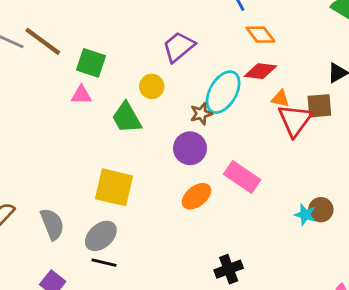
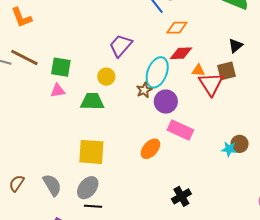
orange diamond: (260, 35) -> (177, 28), turned -45
green trapezoid: (127, 118) -> (92, 101), turned 130
purple circle: (190, 148) -> (166, 102), moved

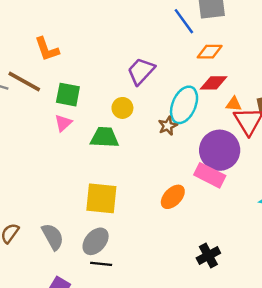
orange L-shape: (21, 17) -> (47, 49), moved
pink triangle: (58, 91) -> (63, 123), turned -35
purple circle: (166, 102) -> (220, 150), moved, size x1.4

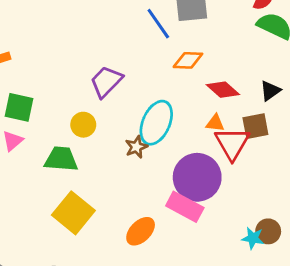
red diamond: (214, 83) -> (223, 90), moved, turned 40
yellow square: (101, 198) -> (73, 213), moved, turned 32

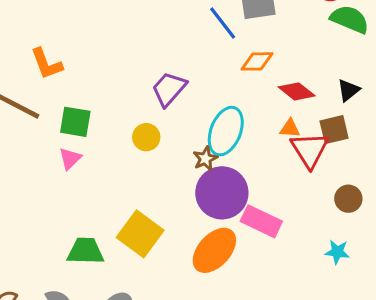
green trapezoid: (61, 159) -> (86, 251), moved
purple circle: (197, 177) -> (222, 193), moved
orange ellipse: (141, 231) -> (214, 250), size x1.4
brown circle: (268, 231) -> (348, 199), moved

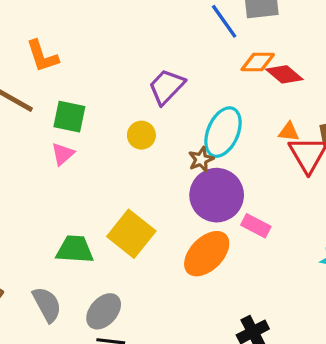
red diamond: (297, 91) -> (284, 74), moved
pink rectangle: (261, 221) -> (256, 226), size x0.7

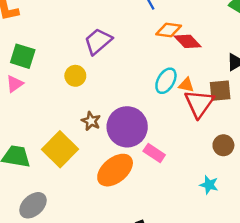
cyan ellipse: (223, 132) -> (166, 81), moved, size x0.7
brown star: (201, 159) -> (91, 121), moved, turned -30

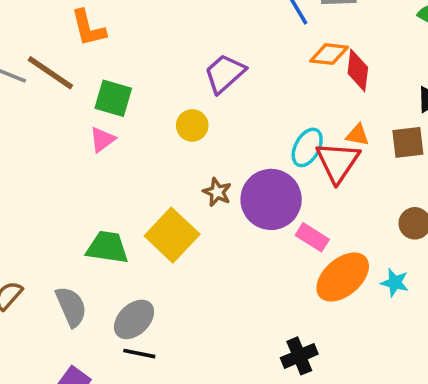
red diamond: (188, 41) -> (358, 70), turned 52
cyan ellipse: (166, 81) -> (307, 147), moved
red triangle: (199, 103) -> (338, 162), moved
orange ellipse: (115, 170) -> (343, 277), moved

